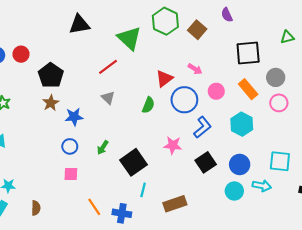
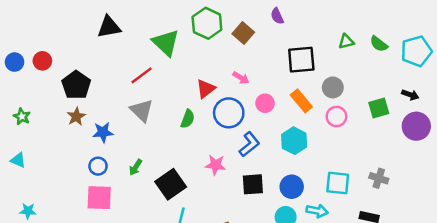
gray triangle: (108, 98) -> (142, 110), size x1.5
black square: (206, 162) -> (253, 184), turned 30
pink square: (71, 174) -> (99, 198), size x1.6

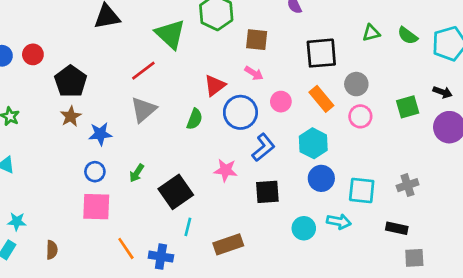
brown square: (243, 33) -> (257, 40), moved, turned -35
gray triangle: (142, 110) -> (143, 110), turned 35
gray cross: (379, 178) -> (408, 185), turned -36
blue circle: (292, 187) -> (321, 178), moved

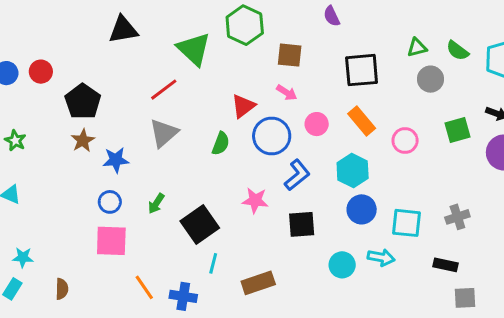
gray circle: (356, 84) -> (431, 79), moved

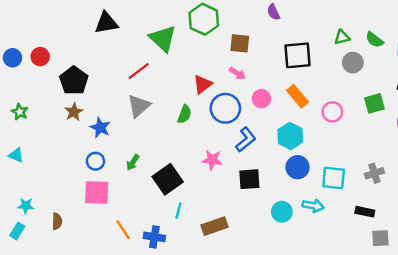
blue star: (116, 160) -> (100, 128), turned 30
brown semicircle: (62, 289) -> (57, 221), moved

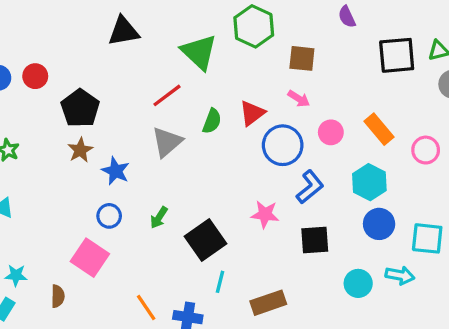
black square: (297, 55) -> (397, 55), moved
green semicircle: (184, 114) -> (212, 121), moved
pink square: (97, 192) -> (90, 258), moved, turned 32

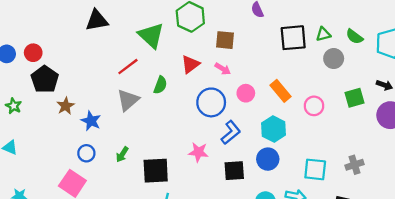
black pentagon: (80, 108) -> (45, 79), moved
red triangle: (252, 113) -> (190, 64), moved
blue circle: (379, 224) -> (268, 159), moved
black square: (206, 240) -> (156, 171), turned 32

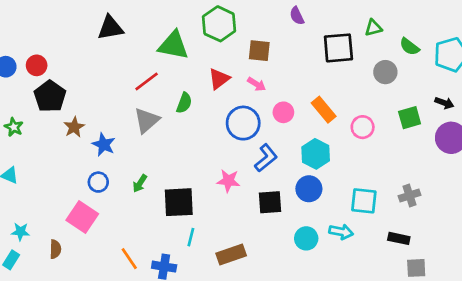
green triangle: (323, 34) -> (373, 28), moved
green triangle: (151, 35) -> (173, 45), turned -32

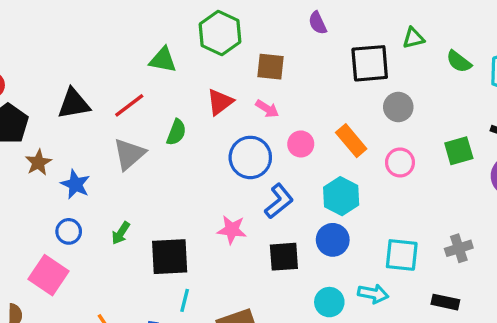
black triangle: (110, 28) -> (74, 104), moved
green triangle: (173, 45) -> (163, 60), size x0.7
gray circle: (385, 72) -> (398, 107), moved

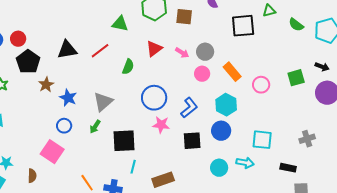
brown square: (270, 67) -> (184, 17), moved
gray circle: (398, 107) -> (205, 52), moved
gray triangle: (129, 154) -> (103, 102), moved
blue circle: (250, 157) -> (154, 98), moved
gray cross: (459, 248) -> (307, 139), moved

